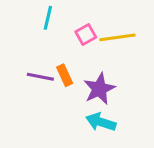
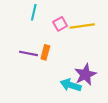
orange rectangle: (65, 75) -> (45, 52), turned 40
purple star: (99, 89) -> (85, 75), moved

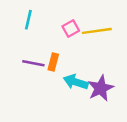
cyan line: (34, 12) -> (28, 20), moved
cyan arrow: (71, 85) -> (76, 82), moved

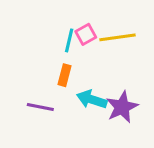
cyan line: (28, 20) -> (69, 40), moved
purple line: (33, 63) -> (40, 107), moved

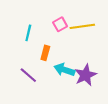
cyan line: (69, 40) -> (28, 33), moved
purple line: (40, 107) -> (28, 75), turned 30

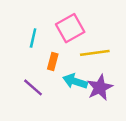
pink square: (60, 24) -> (70, 28), size x1.6
yellow line: (82, 26) -> (95, 53), moved

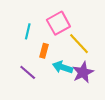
yellow line: (95, 53) -> (79, 44), turned 55

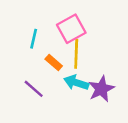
yellow line: (79, 44) -> (76, 54), moved, turned 45
orange rectangle: (44, 51) -> (54, 63), turned -64

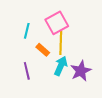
cyan arrow: (76, 83) -> (61, 66), turned 96
purple line: (34, 89) -> (27, 71), turned 36

